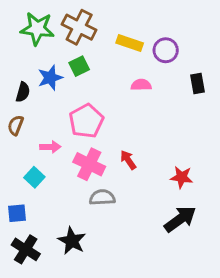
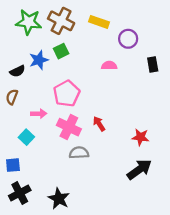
yellow rectangle: (130, 43) -> (99, 22), moved
black semicircle: (23, 92) -> (17, 71), turned 48
black star: (72, 241) -> (59, 199), moved
black cross: (26, 249) -> (20, 193), turned 30

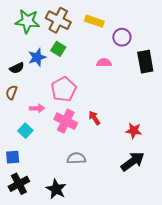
green square: (61, 51) -> (58, 49), turned -32
black rectangle: (153, 64) -> (145, 62), size x1.5
gray semicircle: (79, 153) -> (76, 158), moved

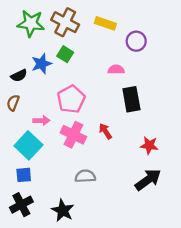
black rectangle: (145, 62) -> (131, 99), moved
cyan square: (25, 131) -> (28, 145), size x1.6
blue square: (13, 157) -> (24, 175), moved

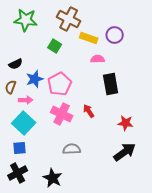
brown cross: (65, 22) -> (69, 19), moved
yellow rectangle: (105, 23) -> (89, 38), moved
blue star: (41, 64) -> (35, 79), moved
pink arrow: (41, 121) -> (26, 100), moved

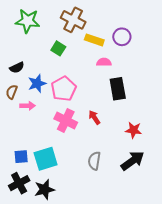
cyan square: (24, 123) -> (46, 159), moved, turned 30
gray semicircle: (72, 149) -> (94, 161), moved, turned -78
black star: (53, 178) -> (45, 189), moved, turned 30

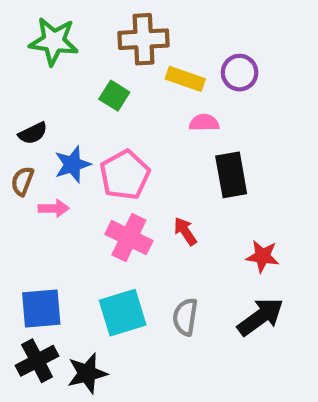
brown cross: (73, 20) -> (144, 39), turned -30
blue square: (21, 157) -> (41, 309), size x1.5
cyan square: (46, 159) -> (123, 313), moved

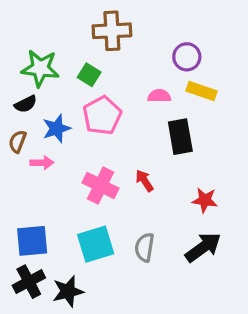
green star: (54, 41) -> (40, 68), moved
yellow rectangle: (185, 79) -> (201, 91), moved
pink pentagon: (125, 175) -> (102, 115), moved

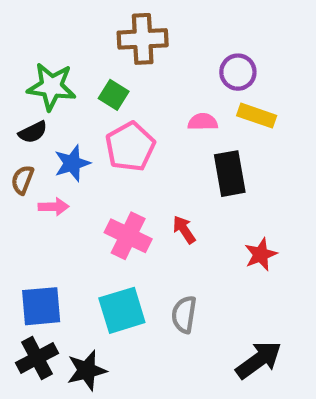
red star: (205, 200) -> (261, 254), turned -30
black arrow: (203, 247) -> (259, 360), moved

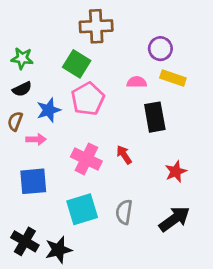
green star: (51, 87) -> (22, 58), moved, size x0.7
green square: (114, 95) -> (77, 64), size x1.4
blue square: (41, 306) -> (33, 181), moved
black cross: (37, 358) -> (25, 241), turned -32
black arrow: (259, 360) -> (174, 219), moved

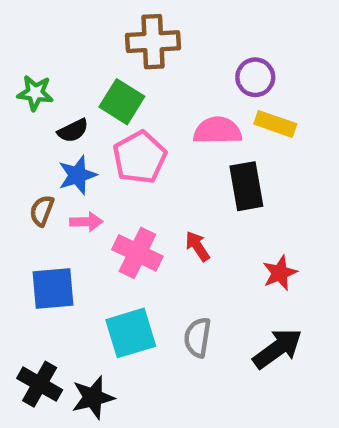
pink semicircle: (137, 82) -> (217, 131), size x1.5
black semicircle: (22, 89) -> (73, 131), moved
brown semicircle: (15, 121) -> (42, 211), moved
pink arrow: (36, 139) -> (86, 222), moved

